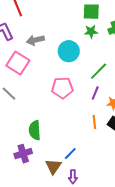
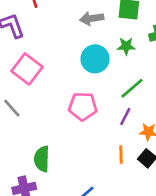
green star: (91, 32) -> (126, 46), moved
gray arrow: (35, 40) -> (92, 18), moved

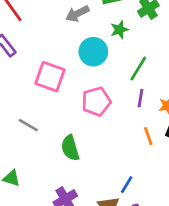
pink square: (27, 69) -> (50, 77), moved
green semicircle: (42, 159) -> (70, 148), moved

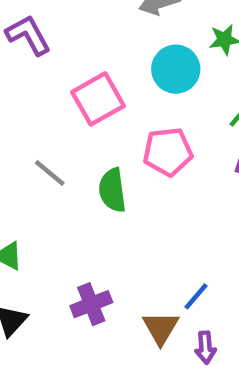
pink square: (50, 77) -> (98, 99), turned 32
green semicircle: (70, 148) -> (112, 190), moved

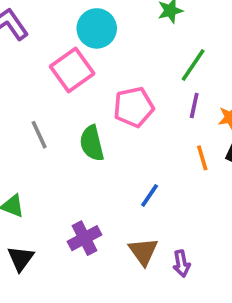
cyan circle: (176, 69) -> (97, 28), moved
gray line: (50, 173) -> (39, 135), turned 32
blue line: (196, 296) -> (150, 195), moved

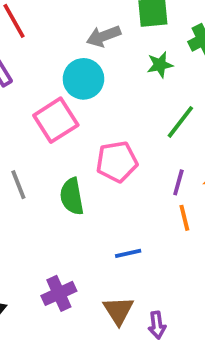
purple line: (194, 105) -> (178, 182), moved
blue line: (150, 195) -> (128, 253), turned 40

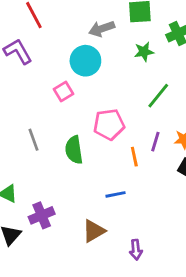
pink square: (56, 120) -> (64, 91), size x0.6
orange line: (184, 218) -> (134, 157), moved
purple cross: (59, 293) -> (42, 215), moved
brown triangle: (118, 311) -> (94, 231), moved, turned 30

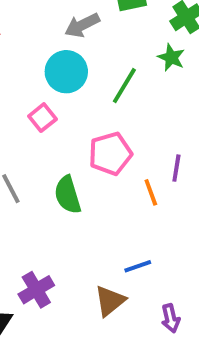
green star: (144, 52) -> (171, 58), moved, turned -30
green line: (158, 96) -> (124, 86), moved
blue line: (115, 194) -> (138, 266), moved

